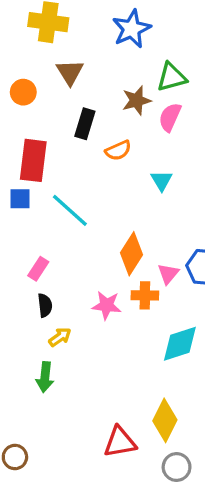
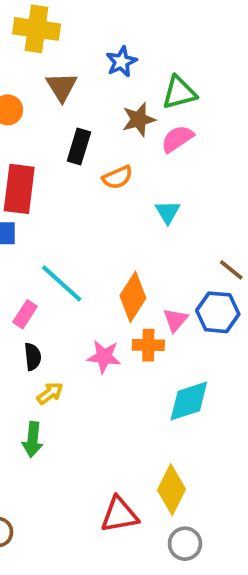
blue star: (132, 29) -> (121, 62), moved, size x0.7
pink semicircle: (170, 117) -> (177, 139), turned 32
cyan line: (70, 210) -> (62, 283), moved

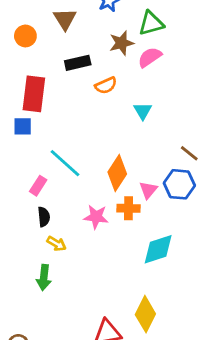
black rectangle: (79, 147) -> (78, 63), turned 60
yellow arrow: (50, 393) -> (56, 244), turned 66

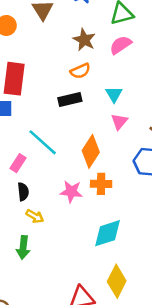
brown star: (121, 43) -> (84, 40), moved, turned -30
black rectangle: (78, 63) -> (70, 99), moved
pink triangle: (148, 190) -> (119, 122), moved
cyan diamond: (158, 249) -> (108, 233), moved

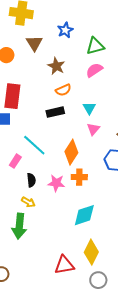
brown star: (84, 40) -> (56, 66), moved
black semicircle: (23, 192) -> (31, 180), moved
green arrow: (23, 247) -> (19, 226), size x1.4

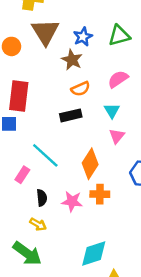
blue star: (65, 30) -> (83, 37), moved
brown triangle: (34, 43) -> (45, 32), size x1.4
pink semicircle: (94, 70) -> (118, 79), moved
cyan diamond: (84, 215) -> (94, 253), moved
green arrow: (19, 226) -> (27, 253), turned -60

